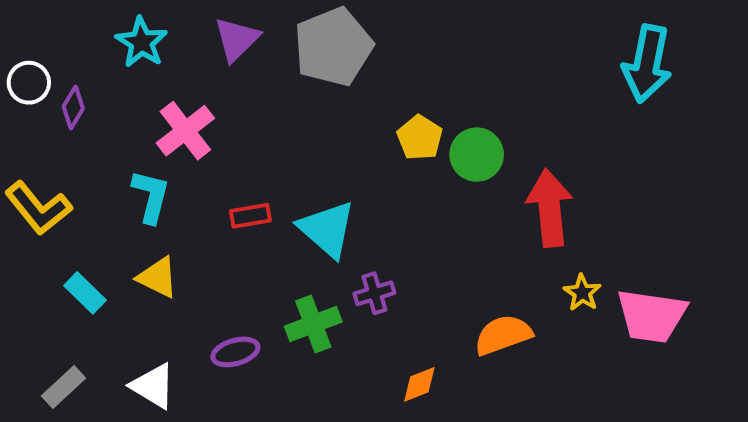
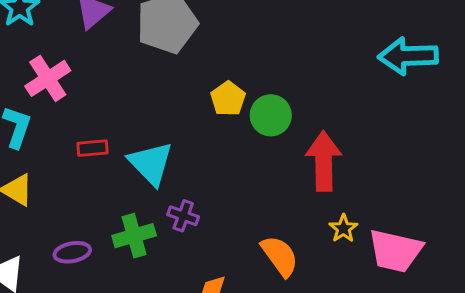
cyan arrow: (647, 64) -> (408, 56), turned 72
purple cross: (374, 293) -> (183, 216), turned 32
orange semicircle: (503, 335) -> (280, 256), turned 69

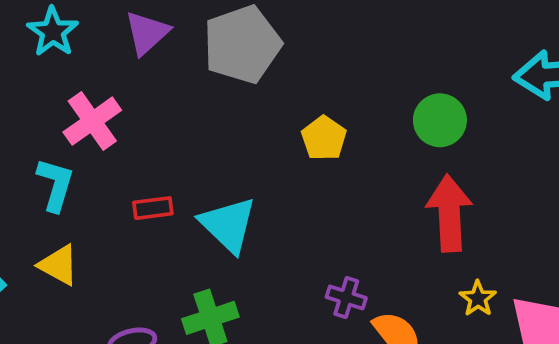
green circle: (271, 115) -> (440, 120), moved
purple cross: (183, 216) -> (346, 297), moved

